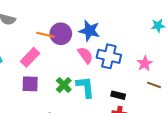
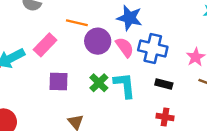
purple circle: (61, 34) -> (98, 41), moved
pink rectangle: (30, 57) -> (45, 45), moved
black rectangle: (118, 95) -> (164, 84), moved

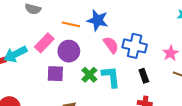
blue star: (130, 18) -> (98, 20), moved
purple circle: (98, 41) -> (69, 51), moved
black rectangle: (164, 84) -> (144, 76), turned 56

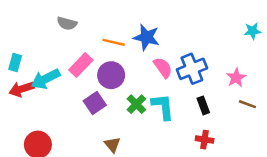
blue cross: (135, 46) -> (192, 69), turned -35
purple square: (55, 74) -> (95, 103), turned -36

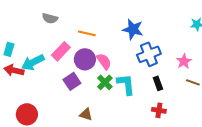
blue star: (146, 37) -> (133, 29), moved
pink semicircle: (163, 68) -> (104, 61), moved
red arrow: (21, 89) -> (14, 70), turned 30
brown triangle: (112, 145) -> (86, 114), turned -32

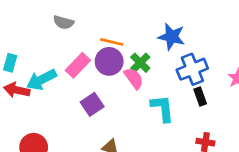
purple circle: (85, 59) -> (109, 61), moved
green cross: (105, 82) -> (140, 63), moved
black rectangle: (158, 83) -> (200, 97), moved

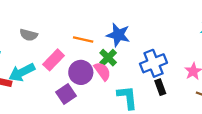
gray semicircle: (64, 22) -> (29, 35), moved
blue star: (172, 37) -> (118, 35), moved
purple circle: (109, 61) -> (81, 72), moved

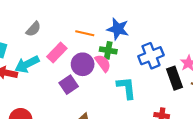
gray semicircle: (29, 35) -> (33, 29), turned -63
green cross: (108, 58) -> (108, 50), turned -35
black rectangle: (160, 87) -> (174, 78), moved, size x1.5

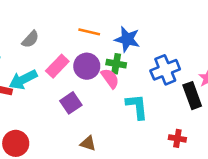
orange line: (85, 33) -> (89, 32), moved
purple circle: (83, 64) -> (87, 66), moved

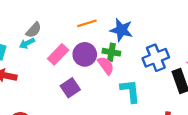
orange line: (89, 32) -> (87, 23), turned -30
cyan arrow: (23, 80) -> (27, 43), moved, size x0.6

